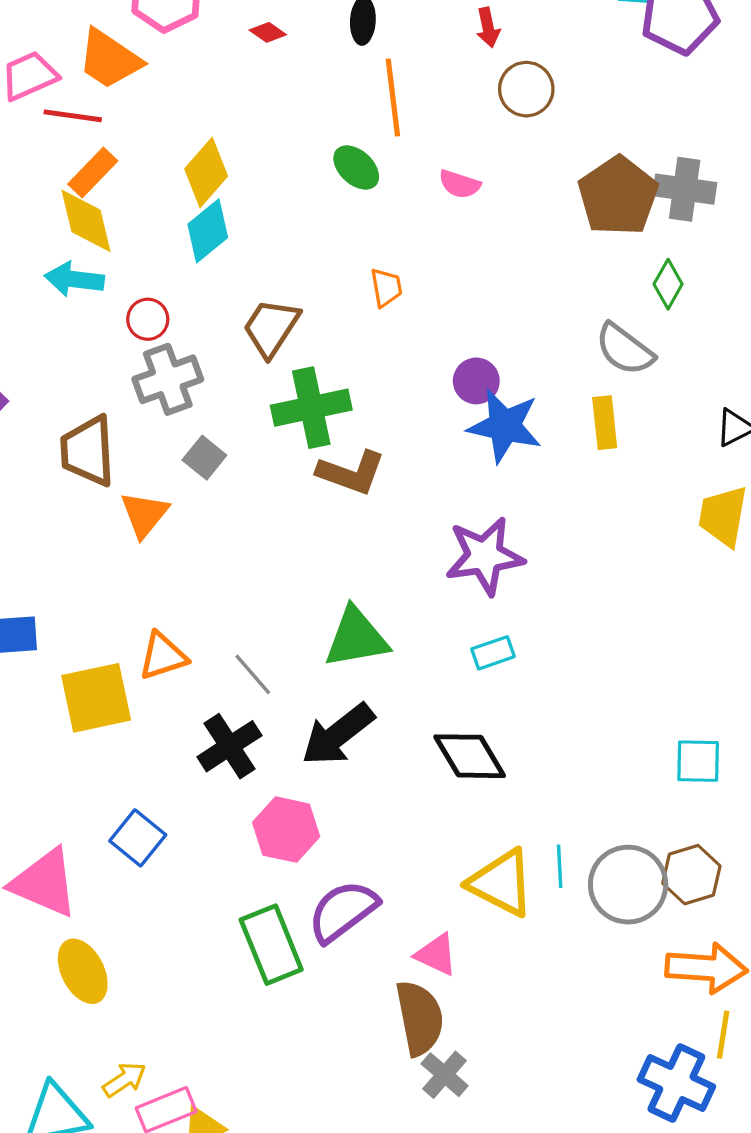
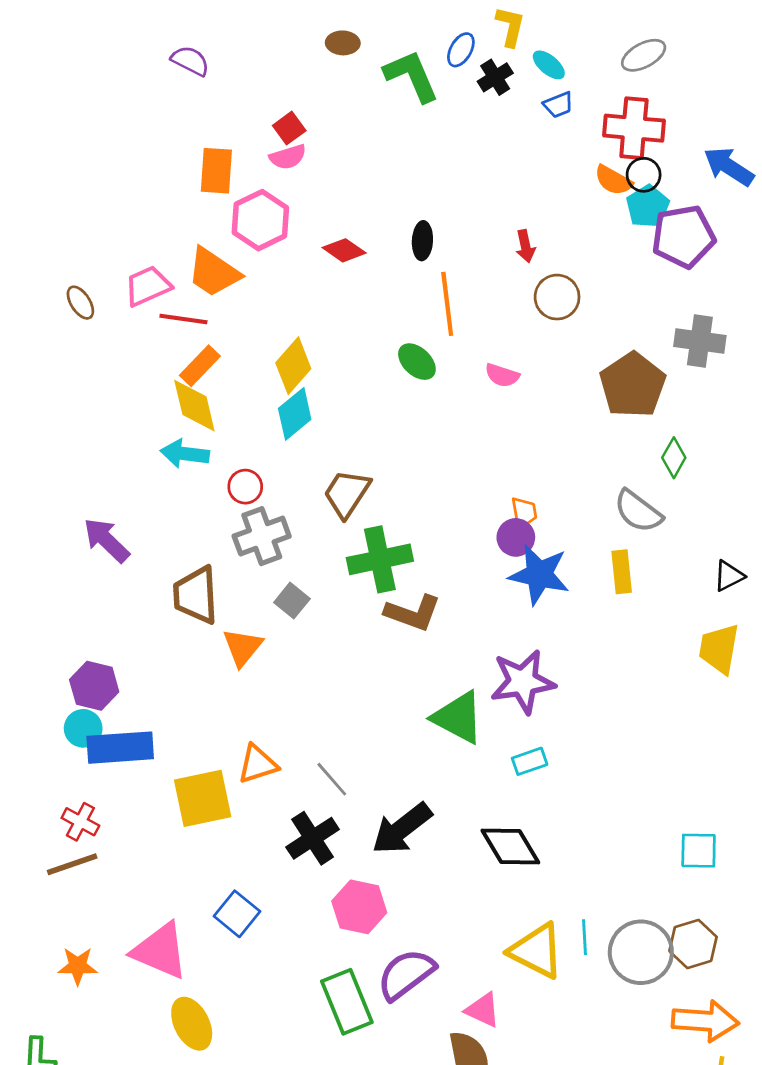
red diamond: (268, 32) -> (344, 250), size x1.4
gray cross: (685, 189) -> (700, 341), moved
orange trapezoid: (386, 288) -> (524, 513), moved
green triangle: (356, 638) -> (458, 717), moved, turned 38

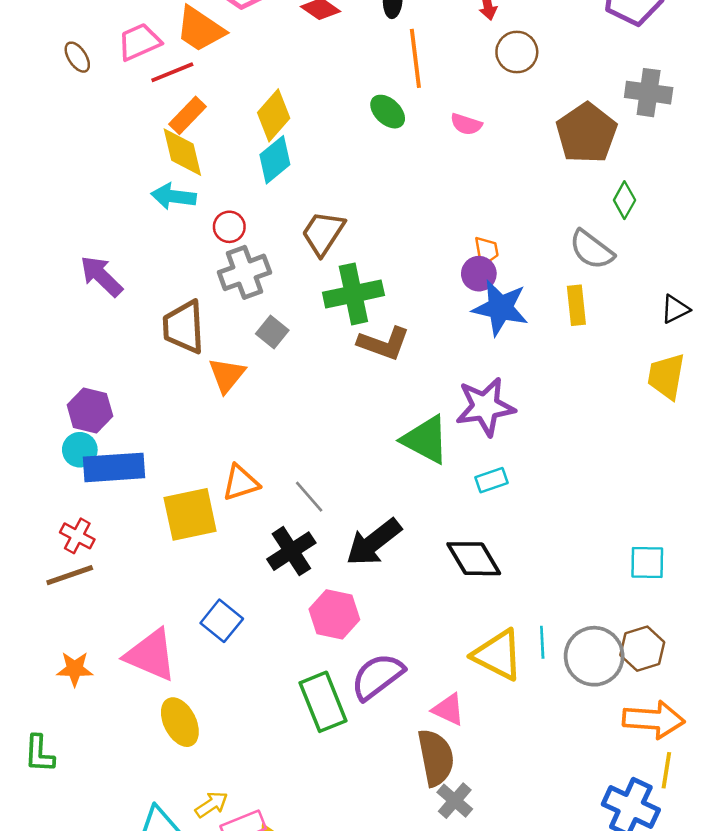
red line: (183, 319) -> (172, 72), turned -30

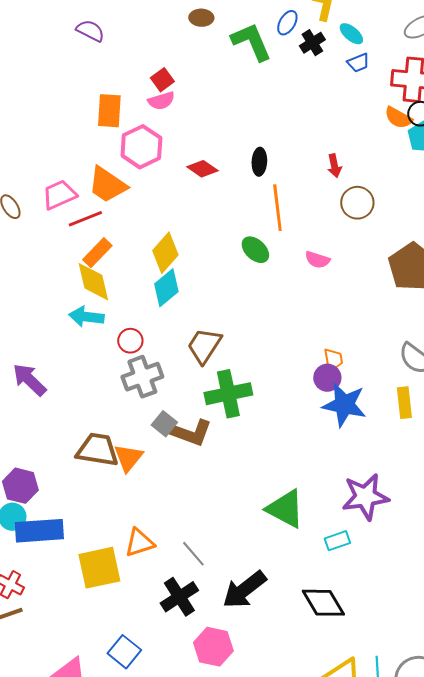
brown trapezoid: (184, 327) -> (97, 450), moved, turned 102
brown L-shape: (384, 343) -> (191, 433), moved
purple star: (485, 407) -> (365, 497), moved

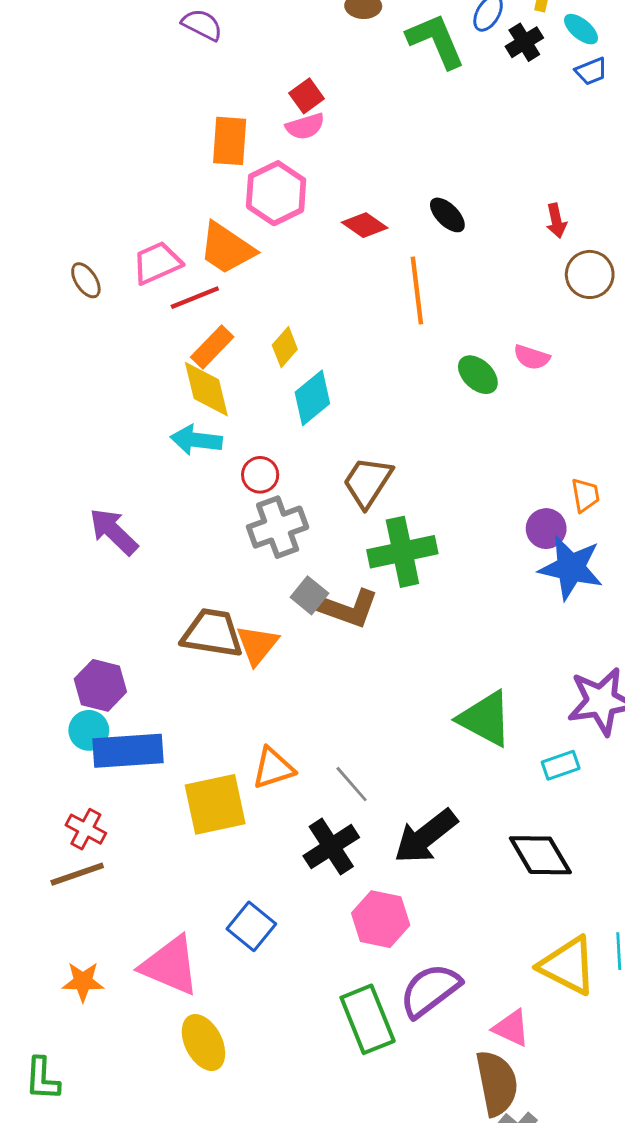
black ellipse: (259, 162) -> (447, 215), turned -48
orange line: (277, 208) -> (417, 290), moved
green ellipse: (255, 250) -> (478, 375), moved
yellow diamond: (165, 253) -> (285, 347), moved, size x0.7
orange trapezoid: (333, 360) -> (585, 495), moved

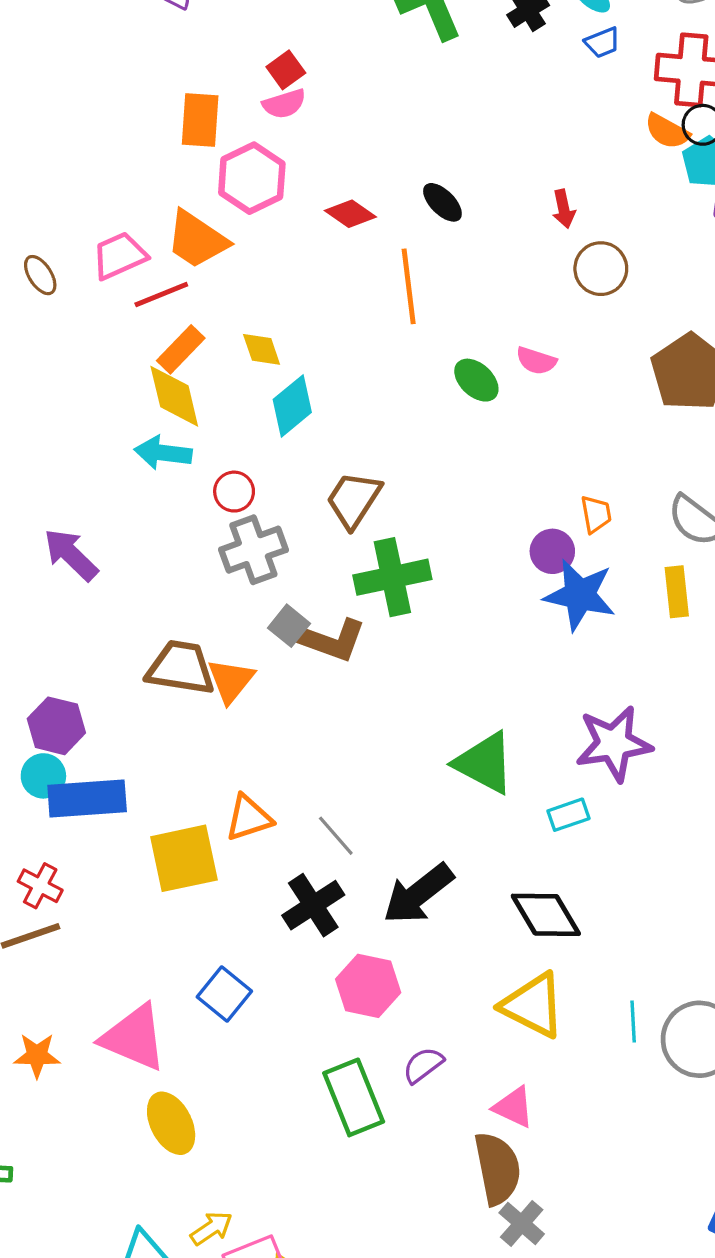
yellow diamond: (285, 347) -> (262, 349), turned -60
yellow triangle: (568, 966) -> (533, 1005), moved
purple semicircle: (430, 990) -> (423, 1065), size x0.6

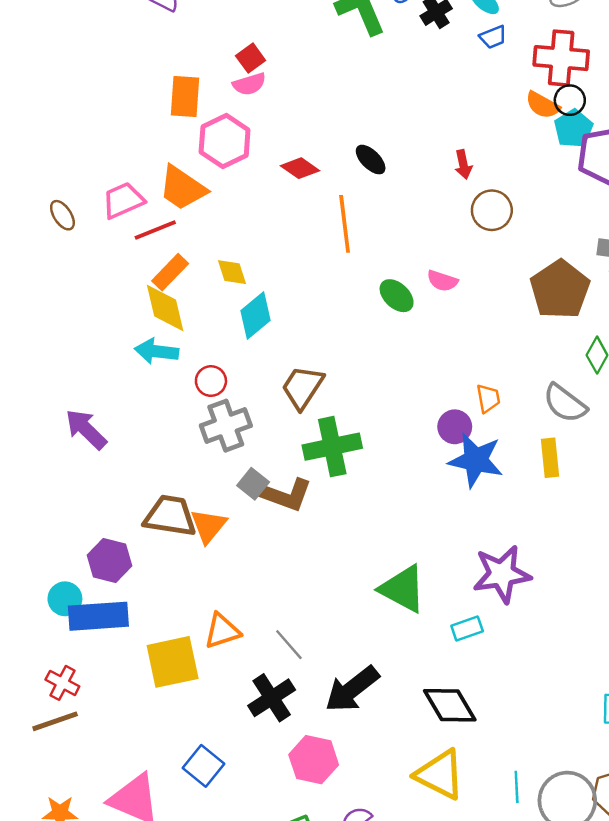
purple hexagon: (56, 726) -> (109, 560), moved

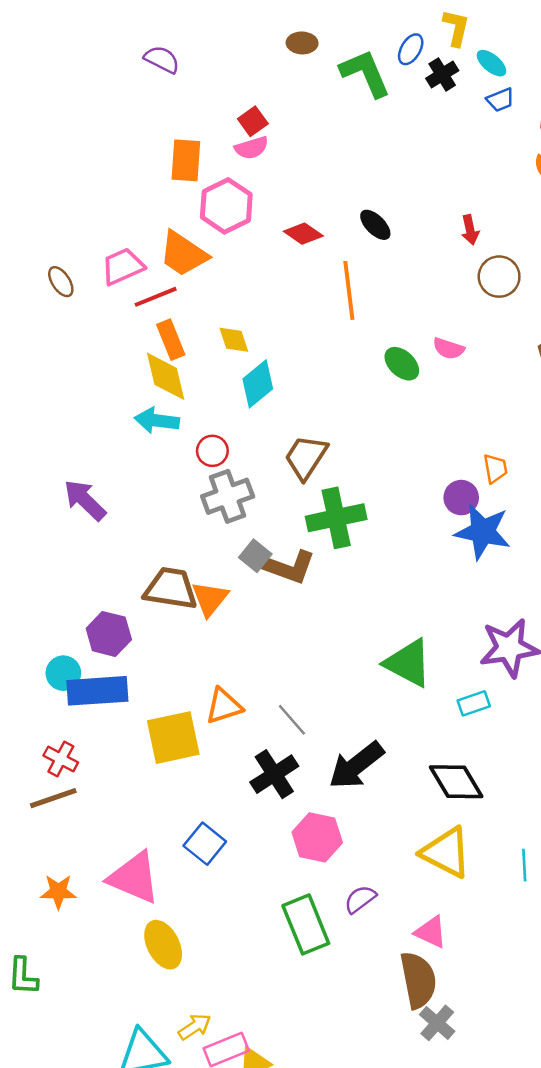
orange rectangle: (170, 272) -> (171, 340), turned -66

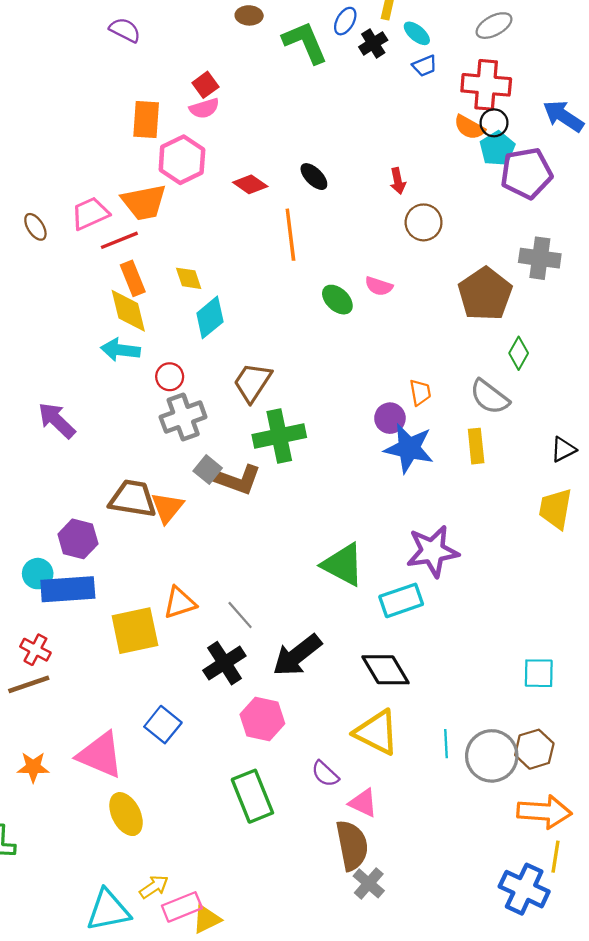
orange trapezoid: (183, 254) -> (144, 202), turned -45
cyan rectangle: (474, 703) -> (401, 600), size x1.5
purple semicircle: (360, 899) -> (325, 774), moved, turned -100

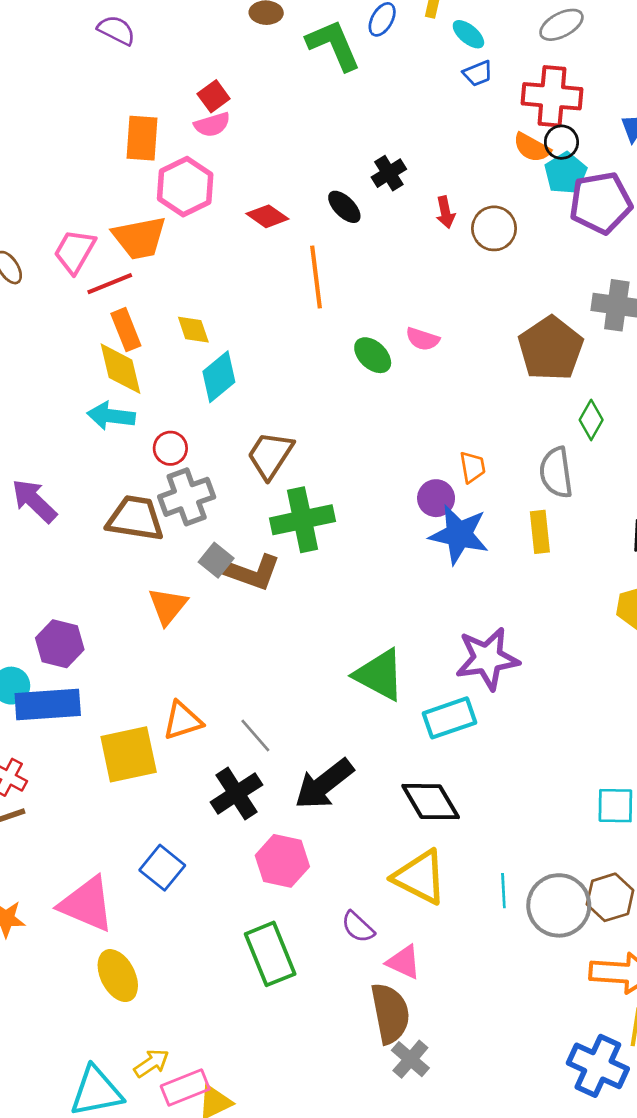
black cross: (373, 43) -> (389, 173), moved
pink trapezoid: (90, 213) -> (75, 251), turned -36
brown circle: (424, 222) -> (494, 228), moved
gray semicircle: (490, 397) -> (556, 473), turned 45
brown trapezoid: (133, 499) -> (135, 518), moved

